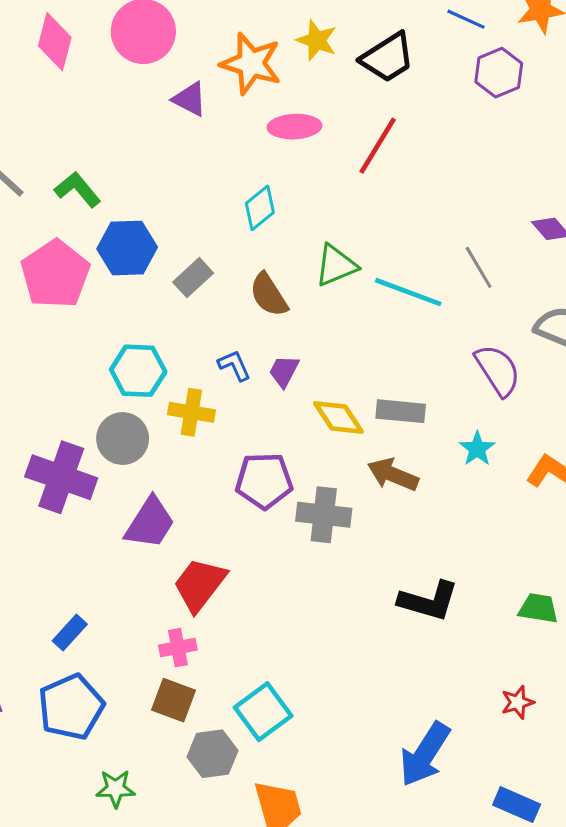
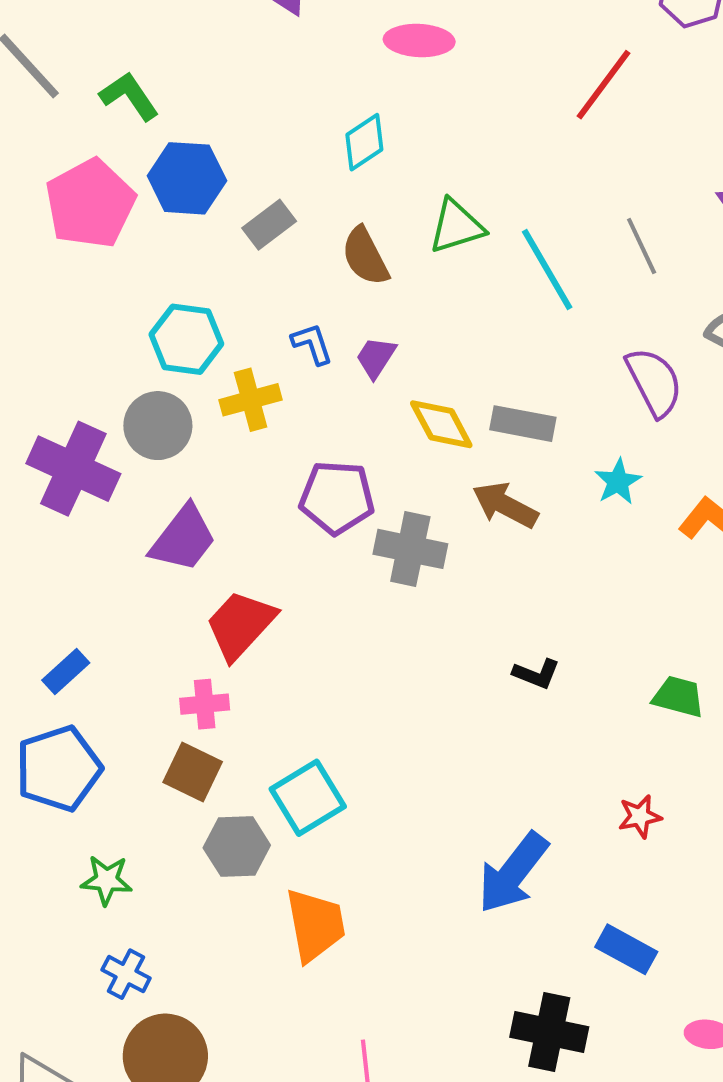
red line: (378, 146) -> (603, 85), moved
cyan line: (408, 292) -> (547, 270), turned 34
yellow cross: (191, 412) -> (251, 400), turned -30
black L-shape: (429, 601) -> (536, 674), size x0.6

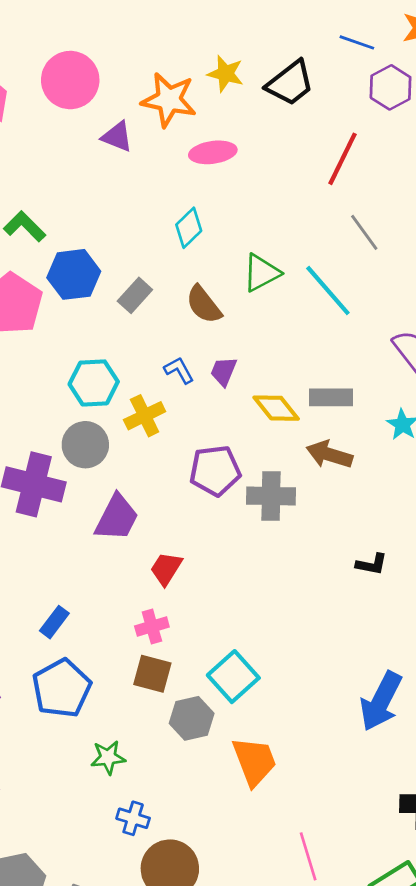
gray line: (642, 246) -> (364, 232), moved
red trapezoid: (240, 625) -> (166, 569), size x0.7

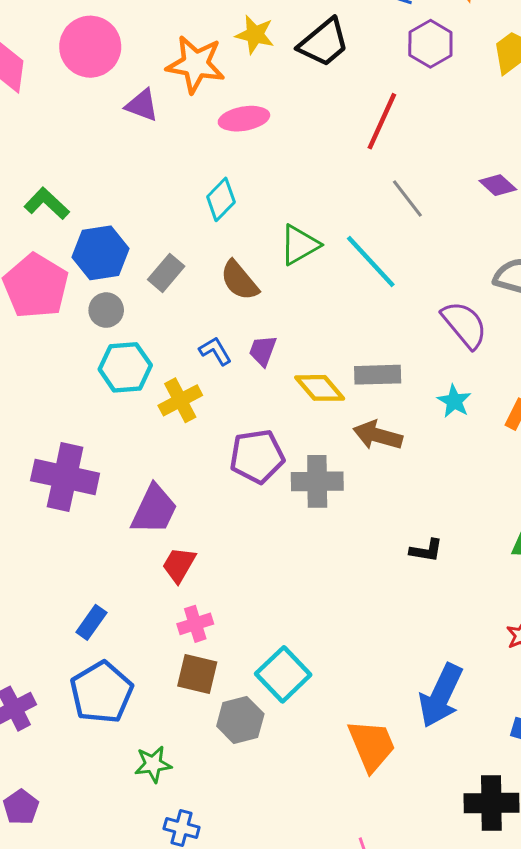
gray circle: (85, 445) -> (106, 310), moved, size x0.7
red trapezoid: (166, 569) -> (179, 565), moved
orange trapezoid: (254, 761) -> (372, 745), moved

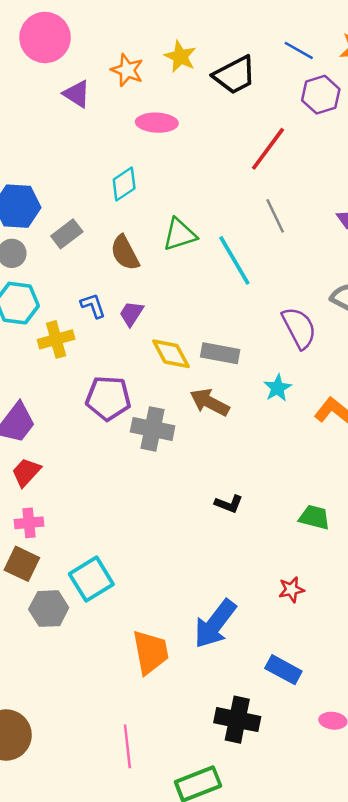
orange star: (196, 64) -> (127, 70), size x0.7

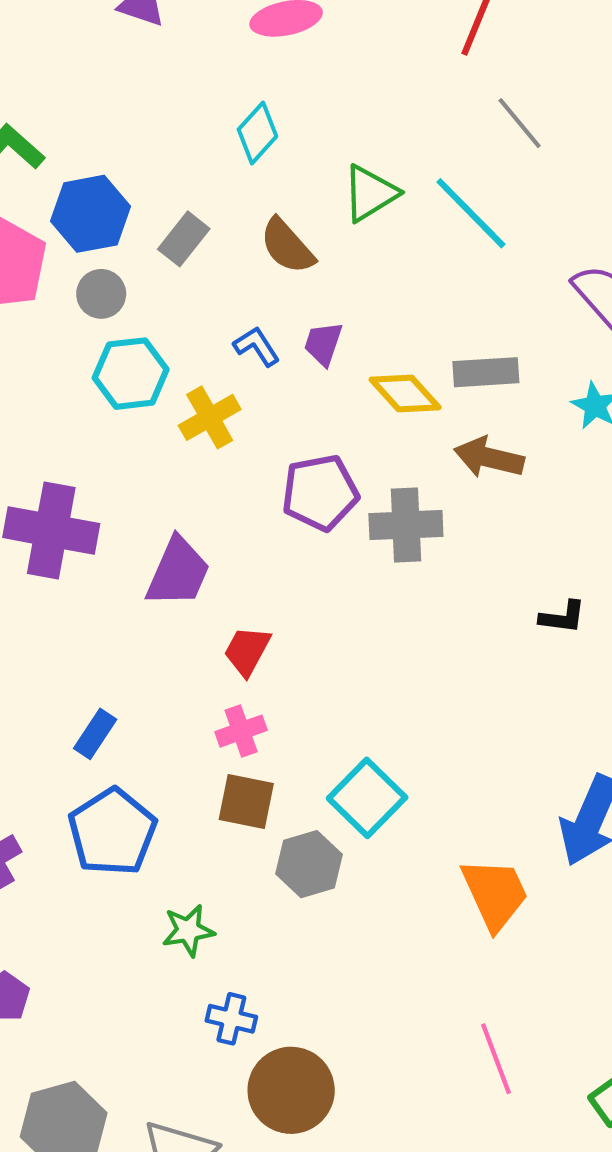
red trapezoid: (26, 472) -> (247, 651), moved

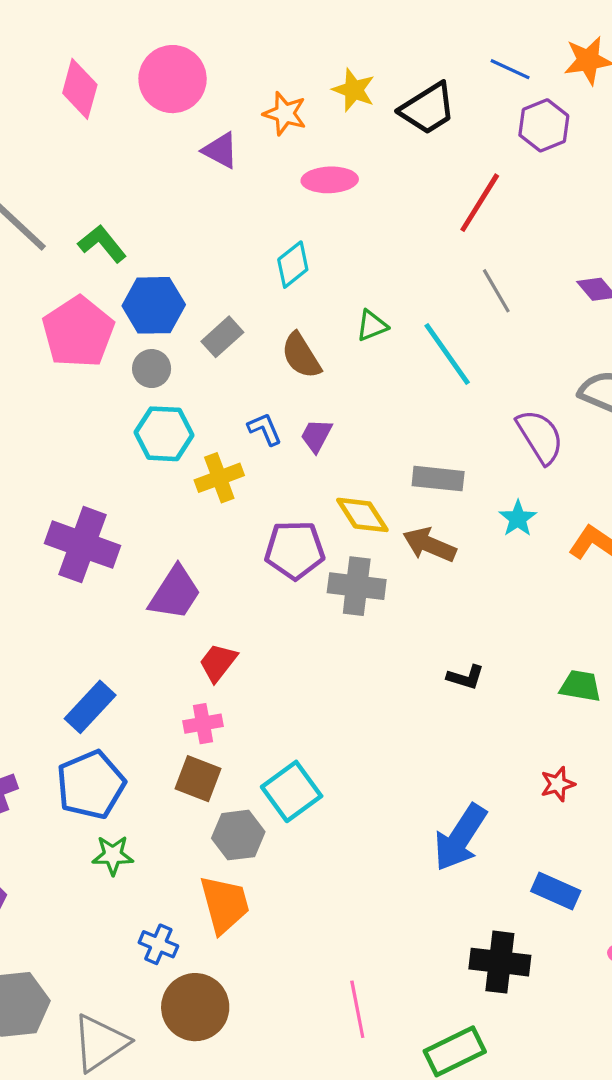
green triangle: (370, 193) -> (372, 326), size x0.7
yellow diamond: (405, 393) -> (362, 515), moved
blue rectangle: (95, 734) -> (90, 707), size x1.4
orange trapezoid: (495, 894) -> (225, 904), moved
green star: (188, 930) -> (113, 855), moved

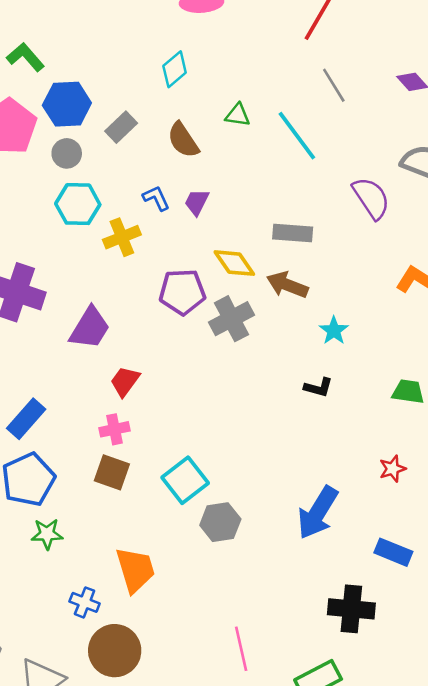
green triangle: (372, 326) -> (238, 115), turned 32
cyan star: (518, 518) -> (334, 331), moved
gray cross: (357, 586) -> (231, 319), turned -33
gray hexagon: (238, 835) -> (220, 522), moved

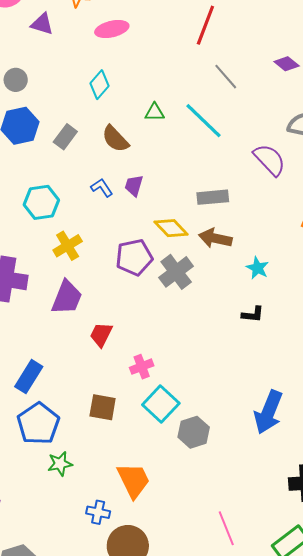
gray circle: (67, 153) -> (16, 80), moved
yellow cross: (122, 237) -> (68, 246), moved
pink cross: (115, 429) -> (142, 367), moved

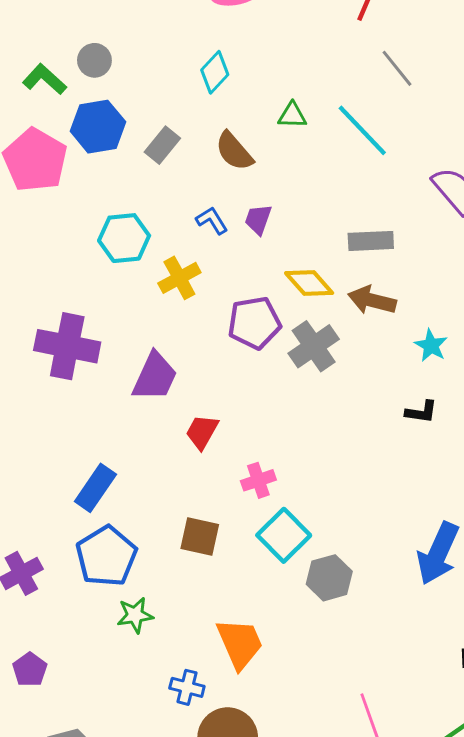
yellow cross: (68, 246) -> (179, 278), moved

